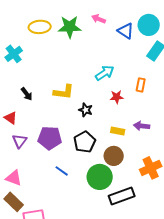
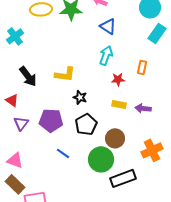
blue triangle: (126, 31) -> (108, 26), moved
cyan arrow: (105, 73) -> (106, 55), turned -36
black arrow: (27, 94) -> (28, 76), size x1.5
black star: (86, 110) -> (80, 97), moved
yellow rectangle: (118, 131) -> (119, 104), moved

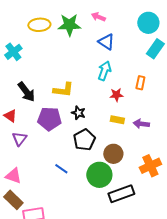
purple pentagon: (51, 120) -> (49, 119), moved

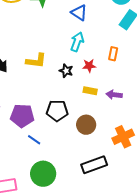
black star: (78, 113) -> (66, 71), moved
purple pentagon: (49, 119) -> (22, 116), moved
black pentagon: (84, 140) -> (57, 111), turned 30
green circle: (99, 175) -> (43, 174), moved

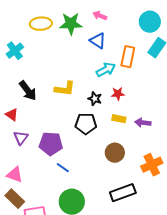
blue triangle: (79, 13) -> (98, 41), moved
cyan arrow: (77, 42) -> (106, 70), turned 42
orange rectangle: (113, 54) -> (128, 57), moved, size x1.5
black pentagon: (57, 111) -> (86, 124), moved

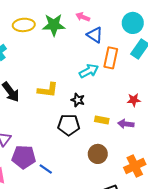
blue triangle: (98, 41) -> (95, 35), moved
red star: (118, 94) -> (134, 100), moved
purple pentagon: (51, 144) -> (24, 157), moved

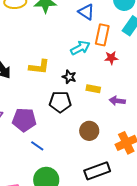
red star: (134, 100) -> (111, 58), moved
yellow rectangle: (102, 120) -> (93, 89), moved
purple pentagon: (24, 157) -> (24, 120), moved

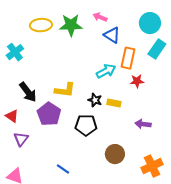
yellow rectangle: (93, 89) -> (114, 103), moved
purple pentagon: (24, 120) -> (49, 114), moved, turned 30

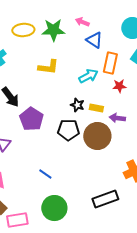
yellow L-shape: (65, 90) -> (48, 67), moved
purple arrow: (143, 124) -> (117, 118), moved
brown circle: (115, 154) -> (97, 136), moved, size x1.4

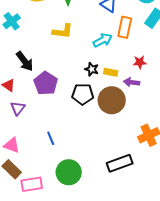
red star: (119, 86) -> (140, 62), moved
blue line: (45, 174) -> (51, 138), moved, turned 32

